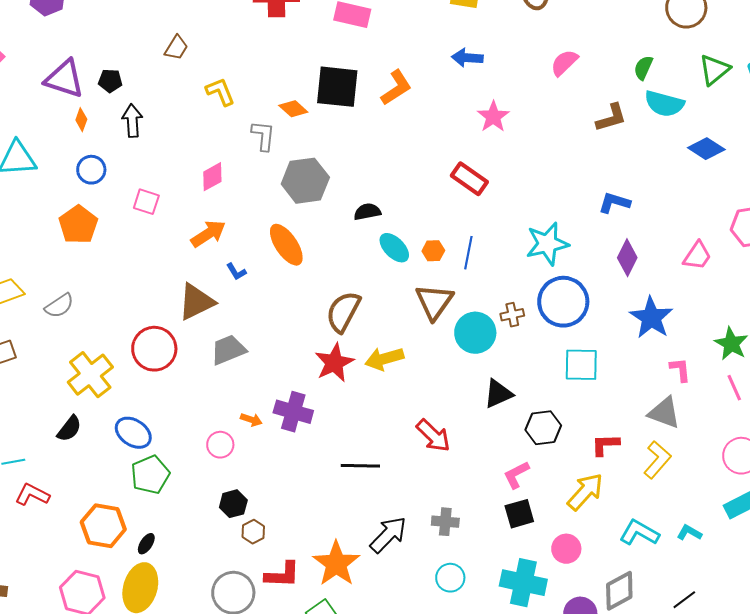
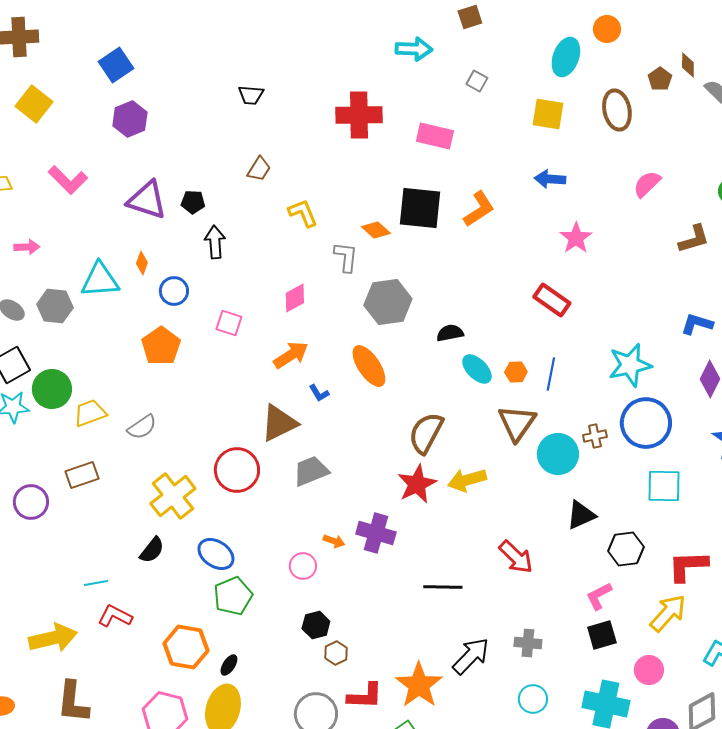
orange diamond: (81, 120) -> (142, 263), moved
red L-shape: (605, 445) -> (688, 566), size x1.4

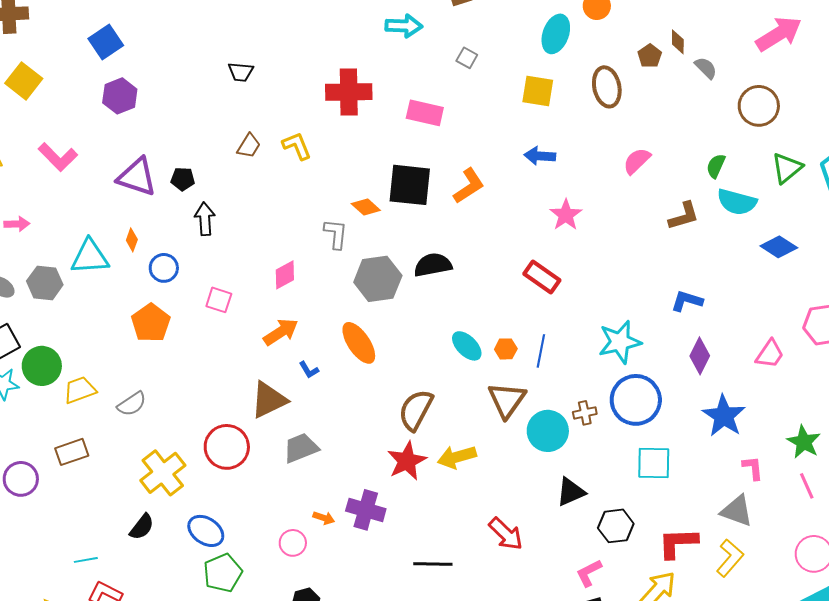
yellow L-shape: (303, 213) -> (297, 146), moved
black semicircle: (450, 333) -> (433, 265), moved, size x1.4

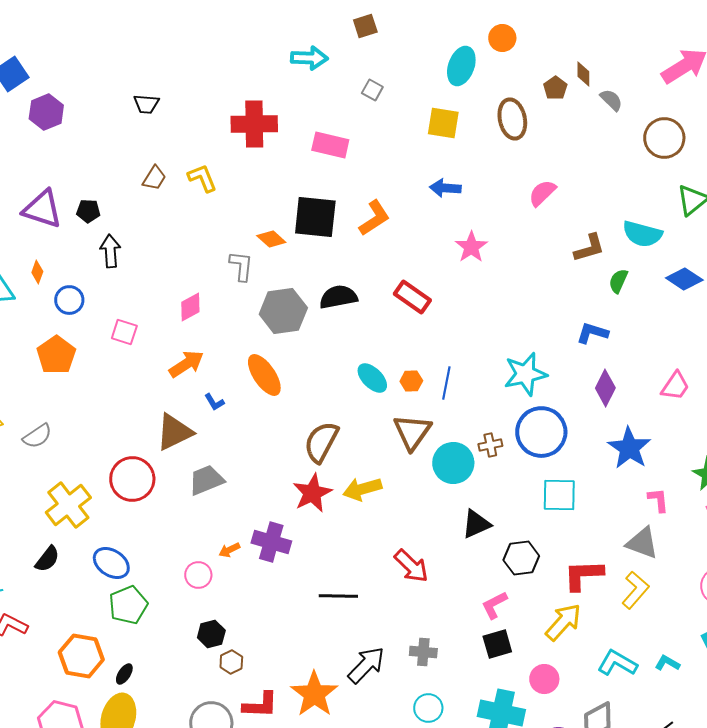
purple hexagon: (120, 96) -> (46, 112), moved
green semicircle: (716, 166) -> (618, 281), moved
red rectangle: (542, 277) -> (412, 297), moved
orange arrow: (324, 518) -> (229, 550), turned 135

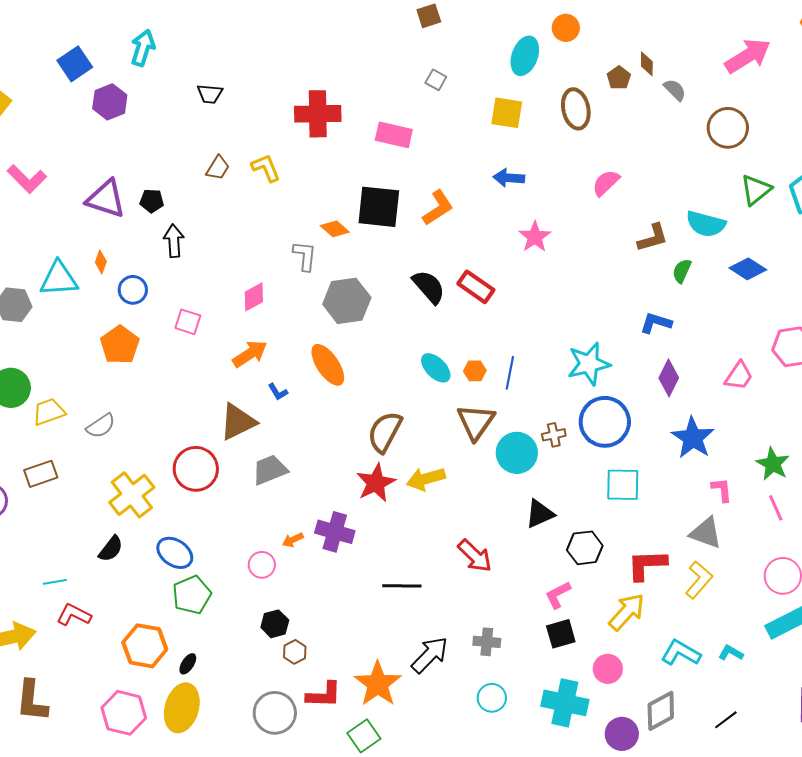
cyan arrow: (309, 58) -> (143, 48), moved, turned -75
black semicircle: (338, 297) -> (429, 287), moved, turned 60

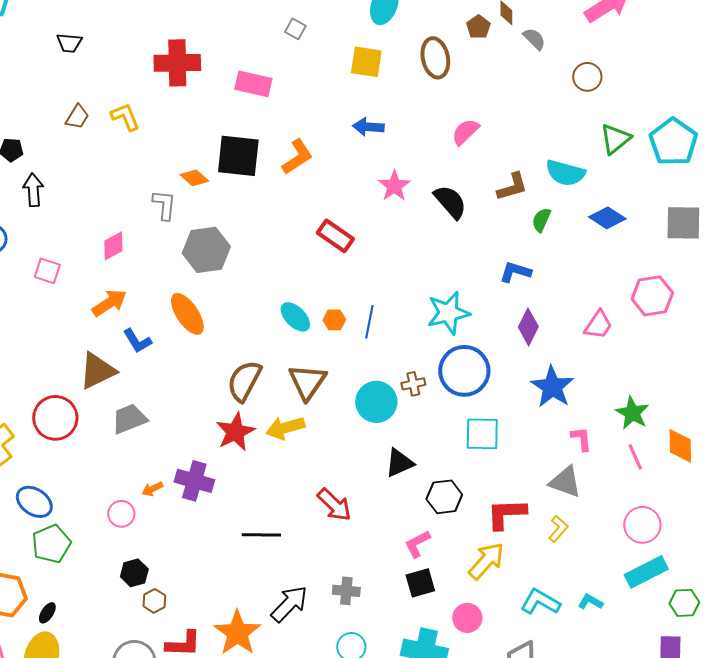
brown circle: (728, 128) -> (587, 77), size x0.7
black semicircle: (429, 287) -> (450, 202), moved
blue L-shape: (278, 392) -> (137, 341), size x1.4
brown triangle: (476, 422) -> (307, 382), moved
yellow L-shape: (699, 580) -> (558, 529), size x0.7

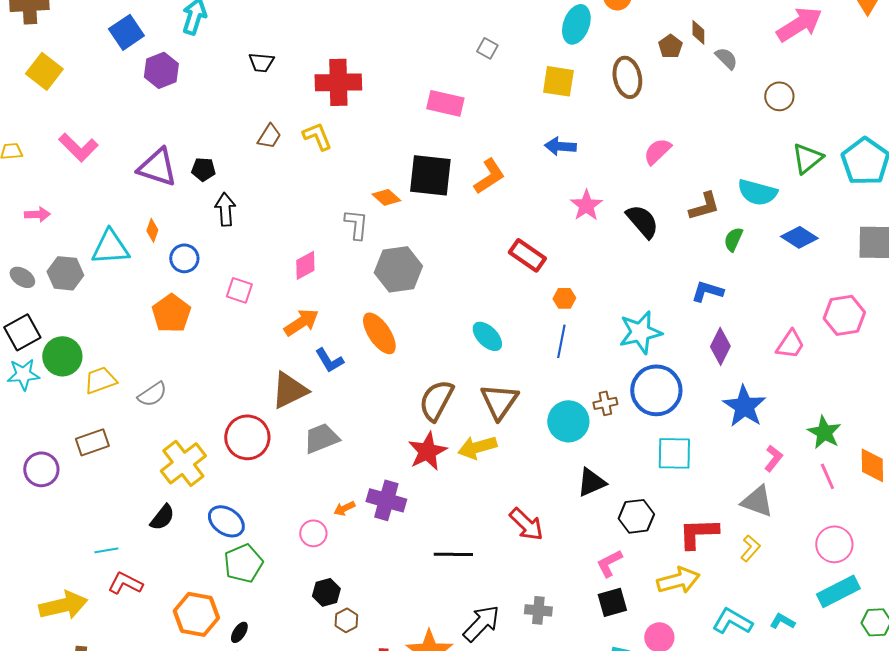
red cross: (177, 63) -> (338, 82), moved
orange hexagon: (334, 320) -> (564, 298), moved
pink L-shape: (581, 439) -> (773, 458), turned 44
yellow arrow: (486, 561) -> (678, 580), turned 33

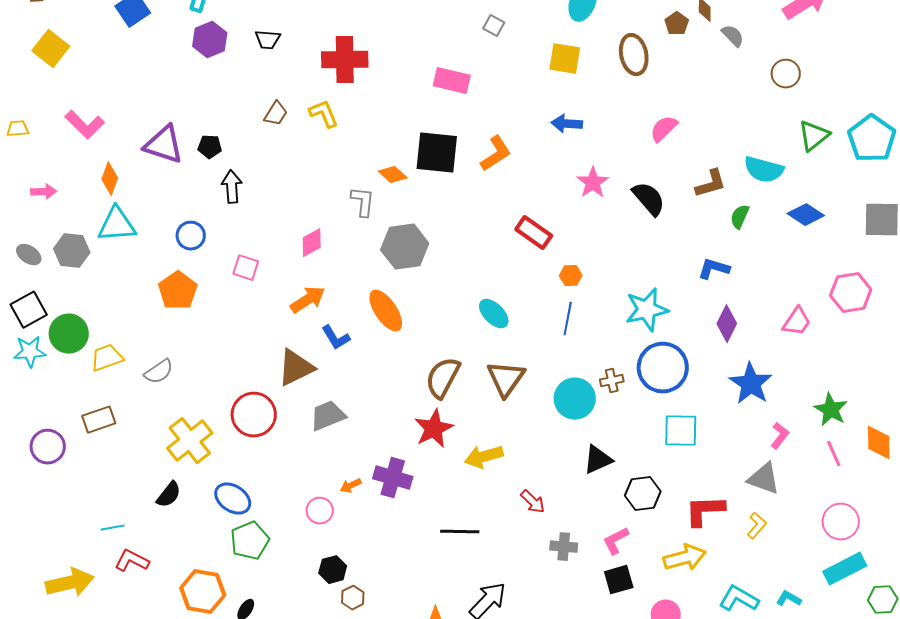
purple hexagon: (161, 70) -> (210, 40), moved
orange diamond: (152, 230) -> (110, 179), moved, size x1.4
yellow arrow: (477, 447) -> (484, 457), moved
red arrow: (526, 524) -> (533, 502), size x0.7
gray cross: (538, 610) -> (564, 547), moved

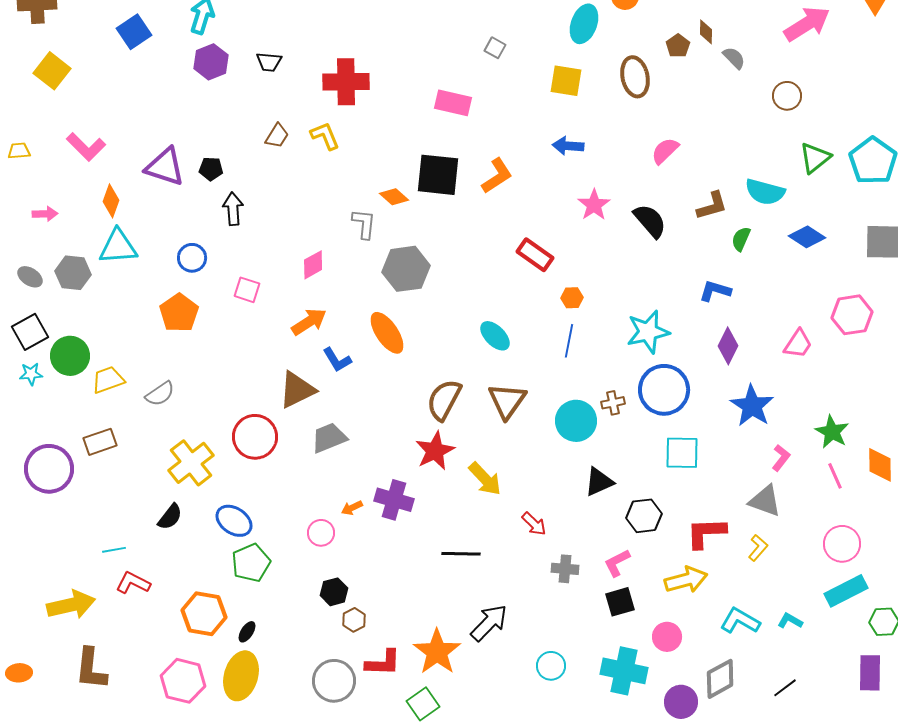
cyan star: (30, 352) -> (31, 374), size x0.7
purple circle: (48, 447) -> (49, 469), size x1.4
yellow arrow: (484, 457) -> (485, 479), turned -117

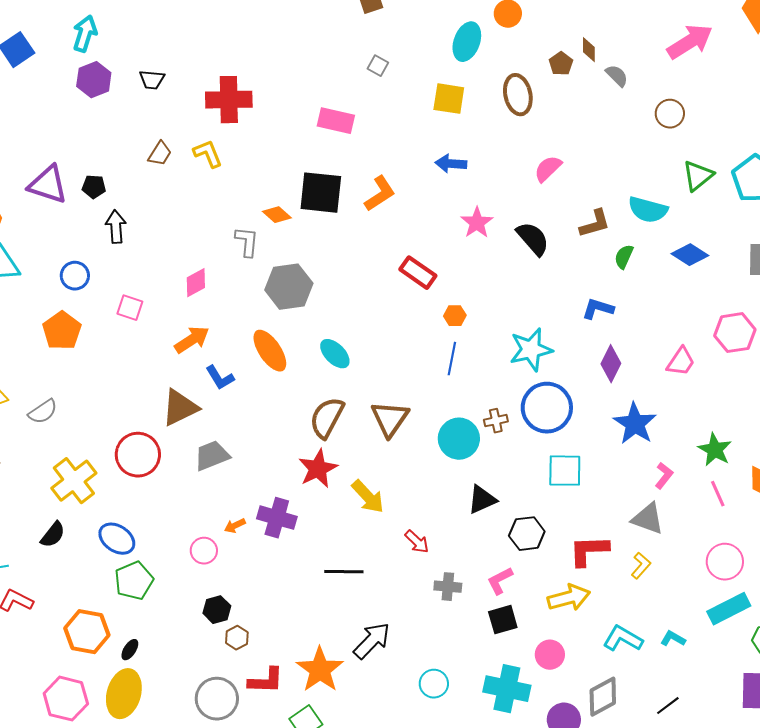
cyan ellipse: (495, 336) -> (335, 354), moved

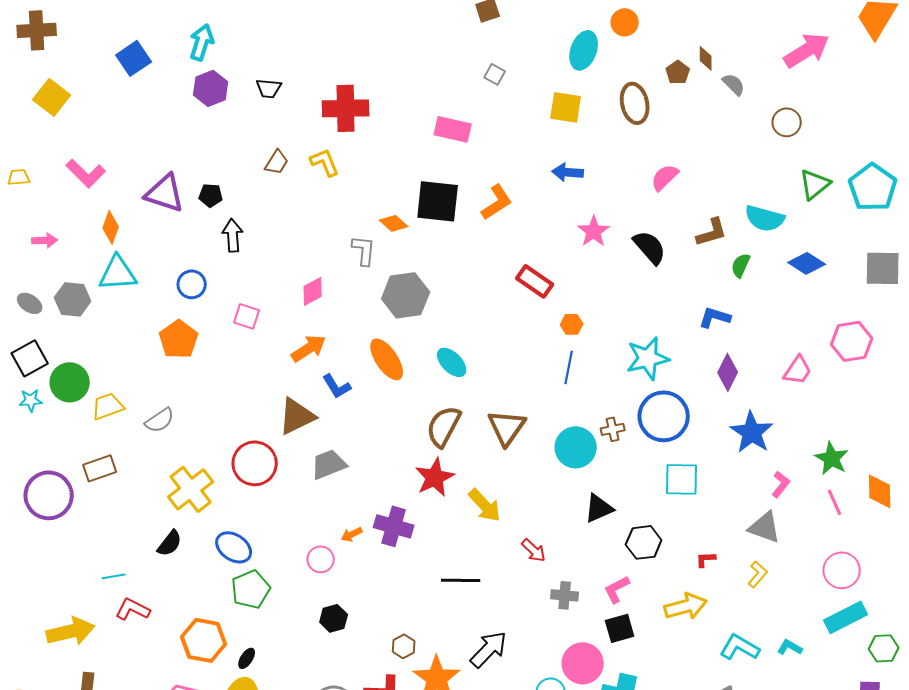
red L-shape: (589, 551) -> (706, 559), size x0.5
brown hexagon: (237, 638) -> (404, 646), moved
pink circle: (550, 655) -> (583, 663), moved, size x1.4

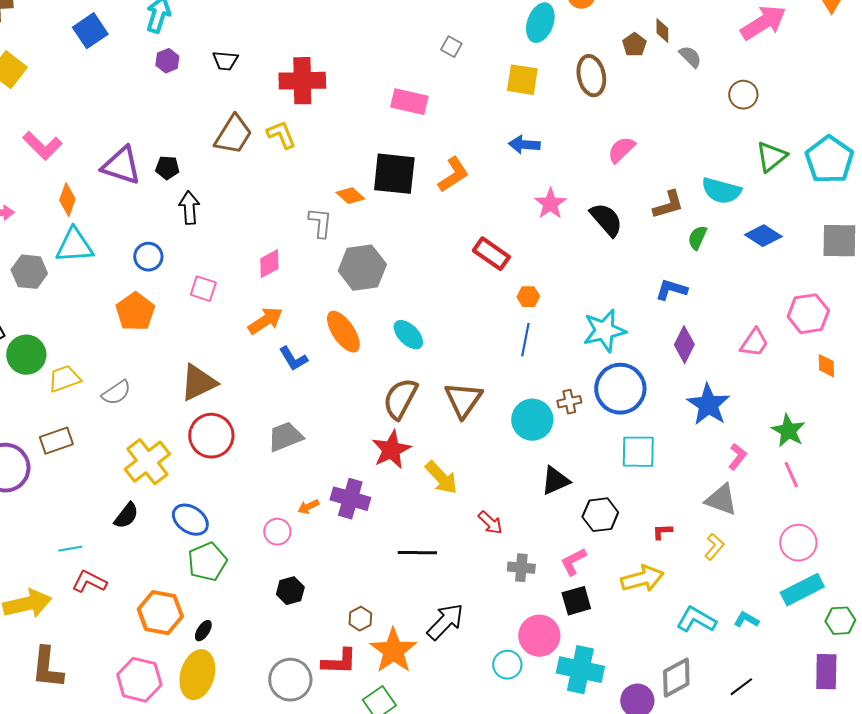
purple hexagon: (211, 88) -> (167, 61), size x0.7
brown trapezoid: (277, 162) -> (233, 135), size x1.6
brown triangle: (297, 416) -> (198, 383), moved
orange diamond: (880, 491) -> (826, 366), moved, size x0.7

